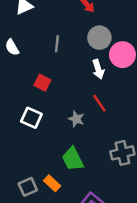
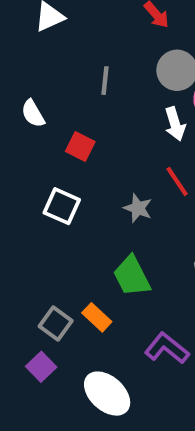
white semicircle: (12, 47) -> (33, 114), moved
gray square: (28, 187) -> (56, 324), turned -30

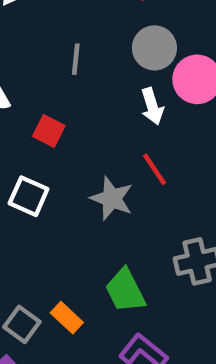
gray star: (138, 208) -> (112, 198), size x1.4
green trapezoid: (132, 276) -> (125, 291), moved

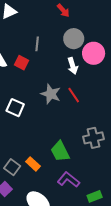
red square: (49, 131) -> (21, 63), moved
gray star: (112, 198) -> (51, 94), moved

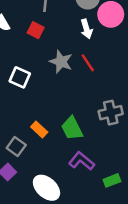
red square: (21, 63) -> (36, 30), moved
orange rectangle: (33, 164) -> (39, 130), moved

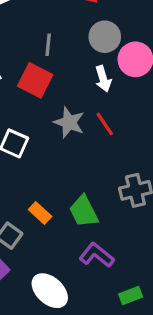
red square: (36, 30) -> (35, 80), size x1.5
green rectangle: (112, 180) -> (131, 295), moved

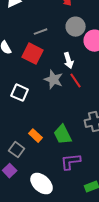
gray line: (48, 45) -> (41, 32), turned 64
white arrow: (103, 79) -> (69, 61), moved
purple L-shape: (97, 255) -> (71, 162), turned -45

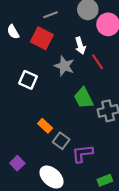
red line: (76, 81) -> (97, 62), moved
green trapezoid: (63, 135) -> (84, 98), moved
gray square: (17, 150) -> (61, 141), moved

